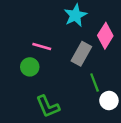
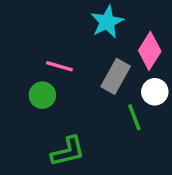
white circle: (109, 100) -> (155, 92), moved
green L-shape: (48, 106) -> (68, 151), turned -80

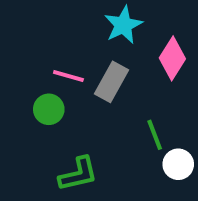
gray rectangle: (116, 76) -> (112, 82), moved
white circle: (155, 92) -> (178, 164), moved

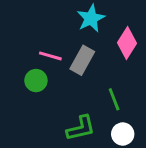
white circle: (178, 164) -> (123, 134), moved
green L-shape: (78, 174) -> (81, 128), moved

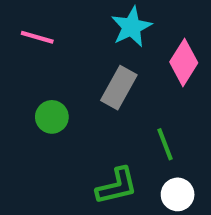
pink line: (50, 56) -> (37, 37), moved

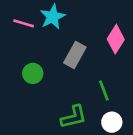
cyan star: (131, 27) -> (53, 17), moved

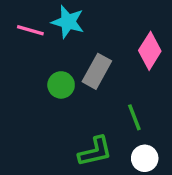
cyan star: (53, 17) -> (68, 22), turned -30
green circle: (33, 73) -> (61, 85), moved

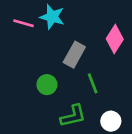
green circle: (61, 85) -> (47, 85), moved
green line: (134, 117) -> (93, 83), moved

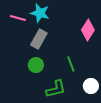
gray rectangle: (74, 55) -> (39, 39), moved
white circle: (111, 121) -> (91, 86), moved

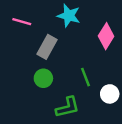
cyan star: (40, 13) -> (69, 16), moved
white circle: (91, 86) -> (110, 94), moved

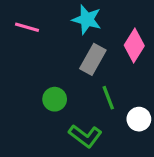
gray rectangle: (47, 47) -> (93, 59), moved
green L-shape: (67, 107) -> (85, 136), turned 50

